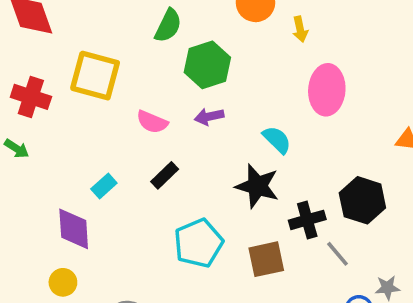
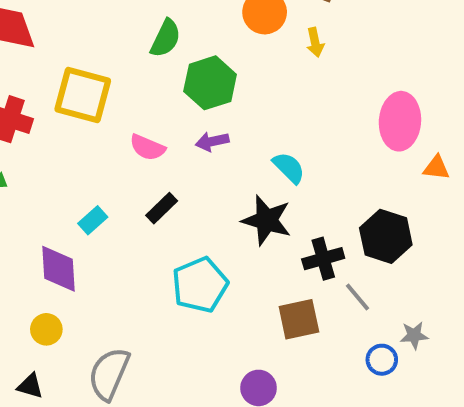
pink ellipse: (327, 90) -> (400, 121), moved
brown square: (266, 259) -> (299, 319), moved

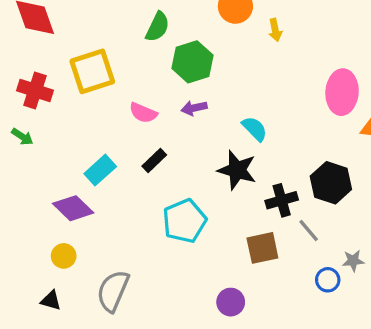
yellow square: (83, 95) -> (92, 71), turned -33
cyan rectangle: (93, 220) -> (100, 170), size x1.4
purple diamond: (58, 269) -> (73, 208), turned -42

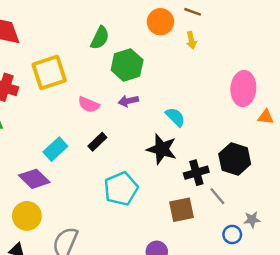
yellow circle: (64, 256) -> (27, 216), size x1.5

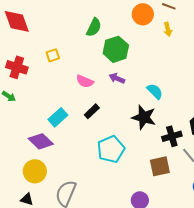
yellow square: (49, 72) -> (53, 55), size x0.5
purple arrow: (128, 101) -> (117, 78), turned 35

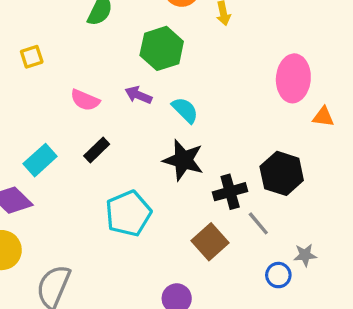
green hexagon: (116, 49) -> (162, 48), moved
cyan semicircle: (155, 91) -> (185, 110), moved
brown square: (160, 166) -> (210, 242), turned -30

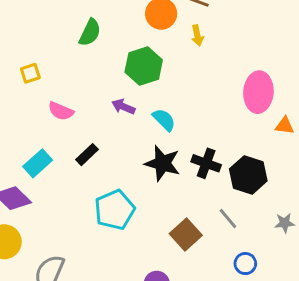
pink semicircle: (85, 100) -> (61, 111), moved
black cross: (230, 192) -> (206, 163), moved, turned 36
gray star: (305, 255) -> (285, 223), moved

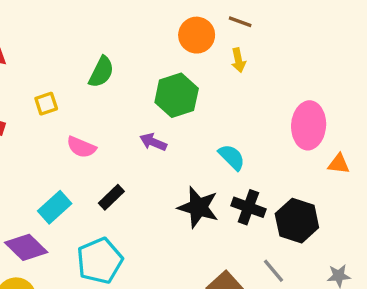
green semicircle: (90, 33) -> (101, 72), moved
cyan semicircle: (164, 120) -> (232, 157), moved
cyan pentagon: (115, 210) -> (100, 261), moved

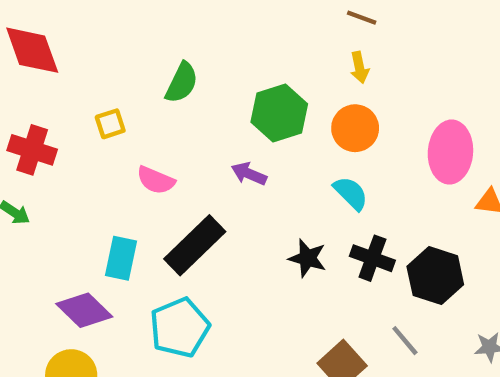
orange circle: (197, 35) -> (355, 128), moved
black rectangle: (111, 197) -> (195, 245), size x1.8
cyan rectangle: (55, 207) -> (121, 258), turned -36
black star: (198, 207) -> (307, 258), size x0.7

